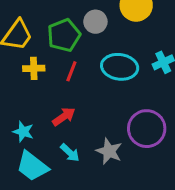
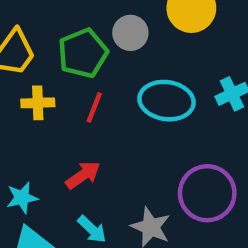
cyan star: (23, 132) -> (22, 198), turned -30

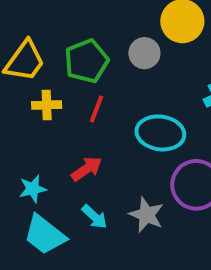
gray circle: (130, 33) -> (144, 53), moved
cyan ellipse: (167, 101) -> (160, 133), moved

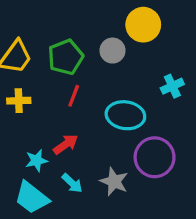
yellow cross: (47, 105) -> (19, 101), moved
cyan star: (33, 189) -> (37, 160), moved

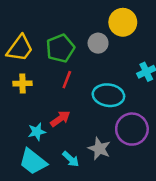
cyan arrow: (72, 183) -> (71, 159), moved

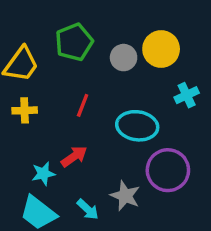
yellow circle: (123, 22) -> (161, 49), moved
green pentagon: (60, 48) -> (74, 42), moved

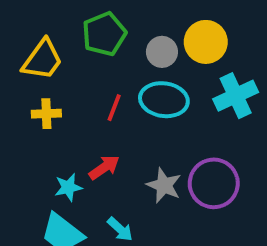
cyan cross: (187, 95) -> (236, 96), size x1.5
cyan ellipse: (137, 126) -> (164, 100), moved
gray star: (125, 196) -> (164, 185), moved

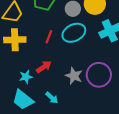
cyan ellipse: (164, 100) -> (74, 33), turned -35
yellow cross: (46, 114) -> (15, 40), size x1.5

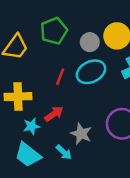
yellow cross: (15, 40) -> (18, 97), moved
gray star: (74, 76) -> (81, 134), moved

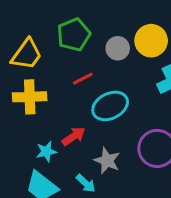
cyan ellipse: (91, 72) -> (110, 106), moved
red line: (60, 77) -> (83, 79), moved, turned 42
yellow cross: (18, 97) -> (30, 97), moved

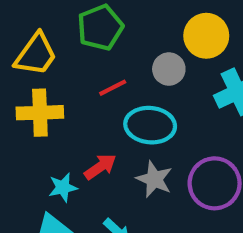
gray circle: (118, 48) -> (169, 69), moved
cyan ellipse: (110, 106) -> (150, 125), turned 32
gray star: (107, 161) -> (154, 179), moved

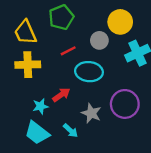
yellow trapezoid: (36, 54) -> (25, 32), turned 120
gray star: (154, 179) -> (91, 113), moved

